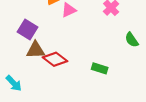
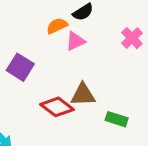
brown triangle: (35, 50) -> (83, 95), moved

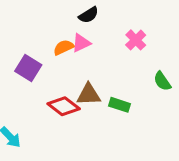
orange semicircle: (57, 26) -> (64, 47), moved
green rectangle: (117, 119) -> (120, 105), moved

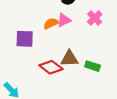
pink cross: (136, 40) -> (95, 18), moved
purple square: (28, 68) -> (25, 39), turned -30

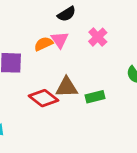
pink triangle: (64, 20) -> (60, 40), turned -40
green rectangle: (92, 66) -> (95, 97), turned -32

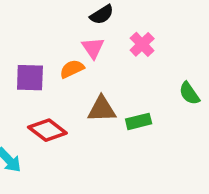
orange semicircle: (44, 44) -> (72, 69), moved
red diamond: (44, 98) -> (47, 130), moved

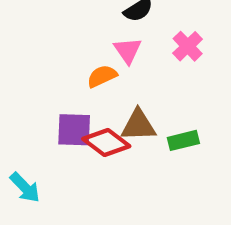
purple square: (30, 78) -> (74, 130), moved
red diamond: (47, 130) -> (106, 143), moved

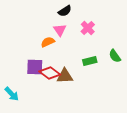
brown triangle: (138, 125) -> (65, 76), moved
green rectangle: (183, 140) -> (90, 61), moved

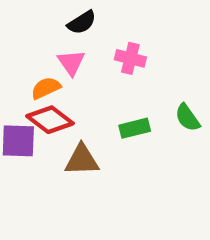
pink cross: (88, 28) -> (130, 58), turned -32
red diamond: (50, 73) -> (50, 120), moved

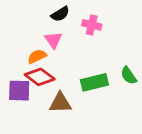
pink cross: (130, 58) -> (92, 25), moved
green rectangle: (135, 128) -> (94, 82), size x1.4

